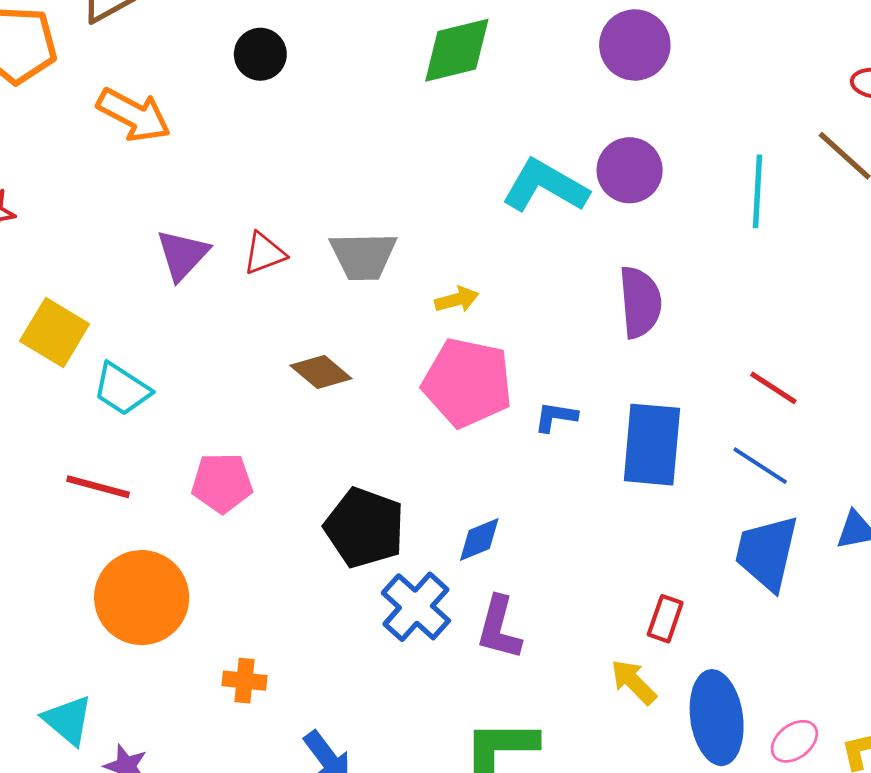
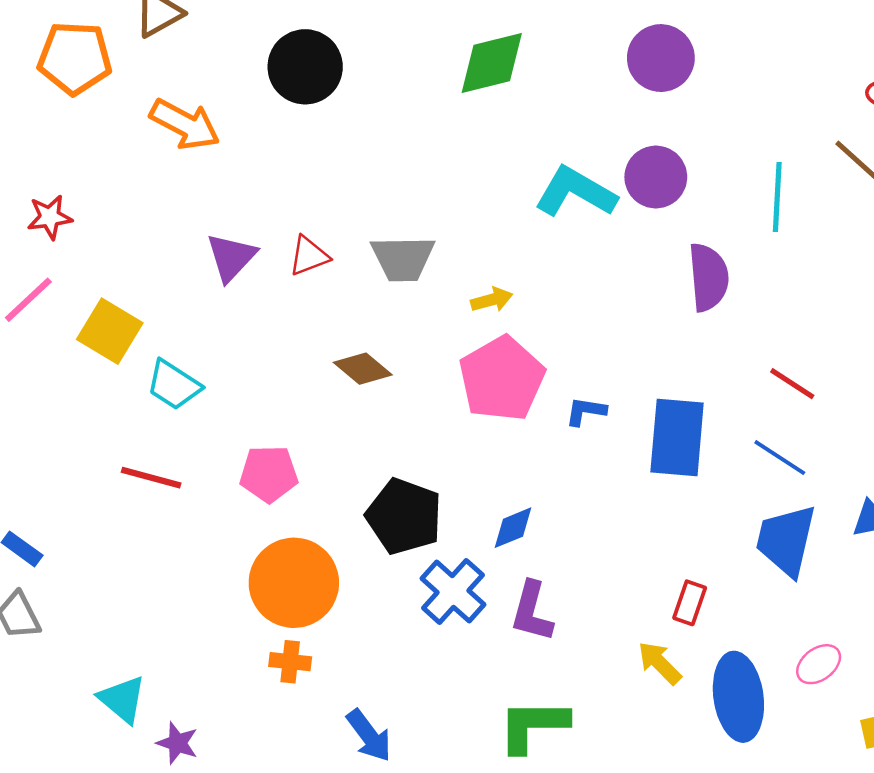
black circle: (260, 54) -> (305, 67), size x1.5
purple semicircle: (640, 302) -> (708, 277), moved
pink pentagon: (467, 383) -> (502, 379), turned 30
orange circle: (142, 598) -> (294, 583), moved
pink ellipse: (794, 741) -> (819, 664), moved

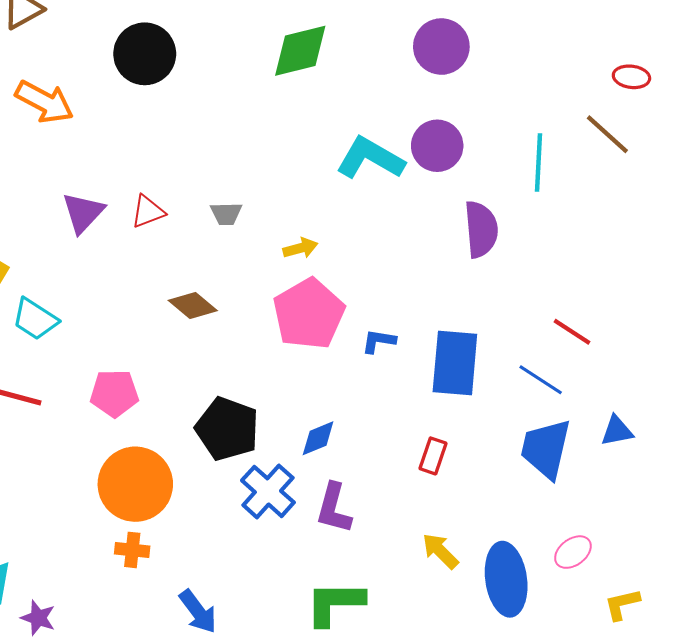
gray trapezoid: (403, 258) -> (226, 214), size x0.6
red line: (792, 384) -> (572, 332), moved
red rectangle: (690, 603) -> (433, 456), moved

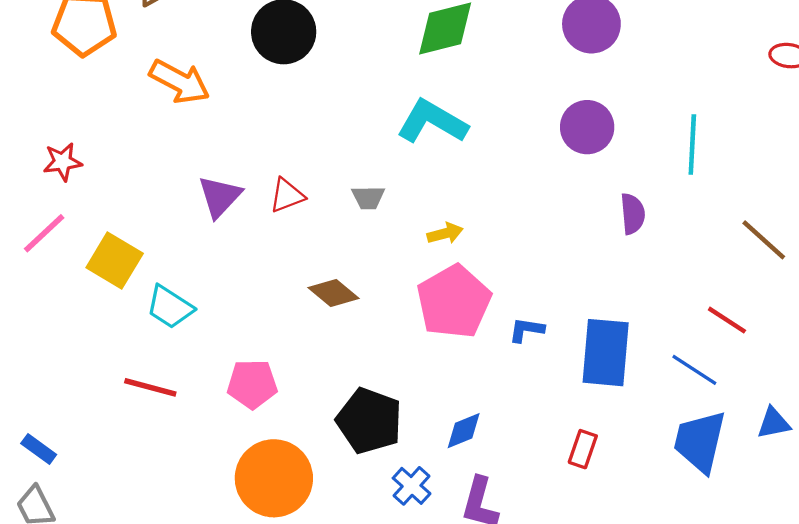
brown line: (607, 134) -> (764, 240), moved
cyan L-shape: (370, 158) -> (432, 122), moved
purple semicircle: (481, 229) -> (633, 214), size x0.7
blue cross: (268, 491) -> (412, 486), size x0.7

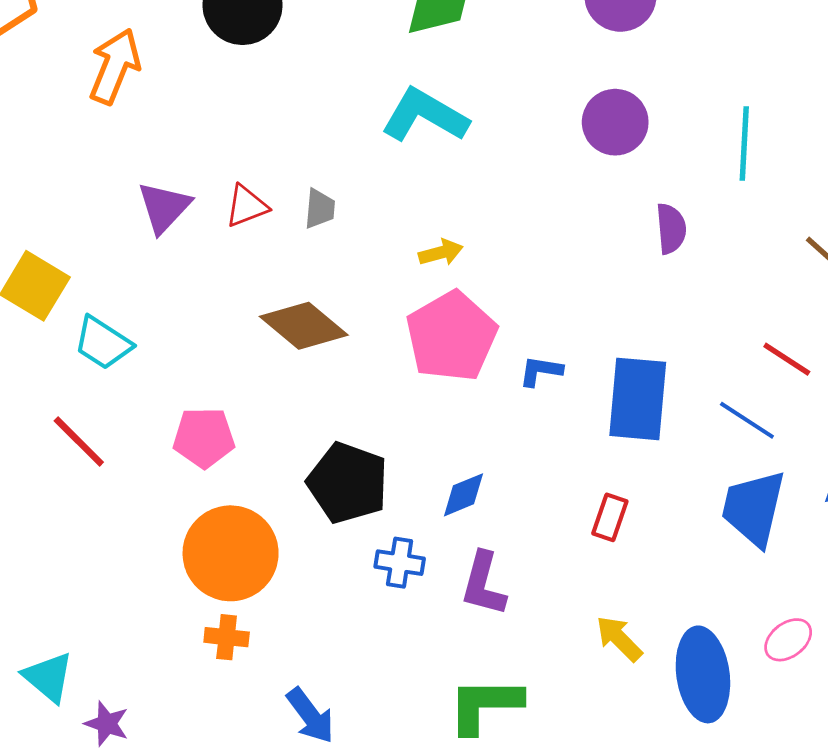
orange arrow: (180, 82) -> (115, 66), turned -96
gray trapezoid: (368, 198) -> (320, 209), moved, turned -84
brown diamond: (334, 293) -> (304, 326), size x1.4
red line: (150, 387) -> (79, 442), turned 30
blue cross: (412, 486) -> (400, 563), turned -33

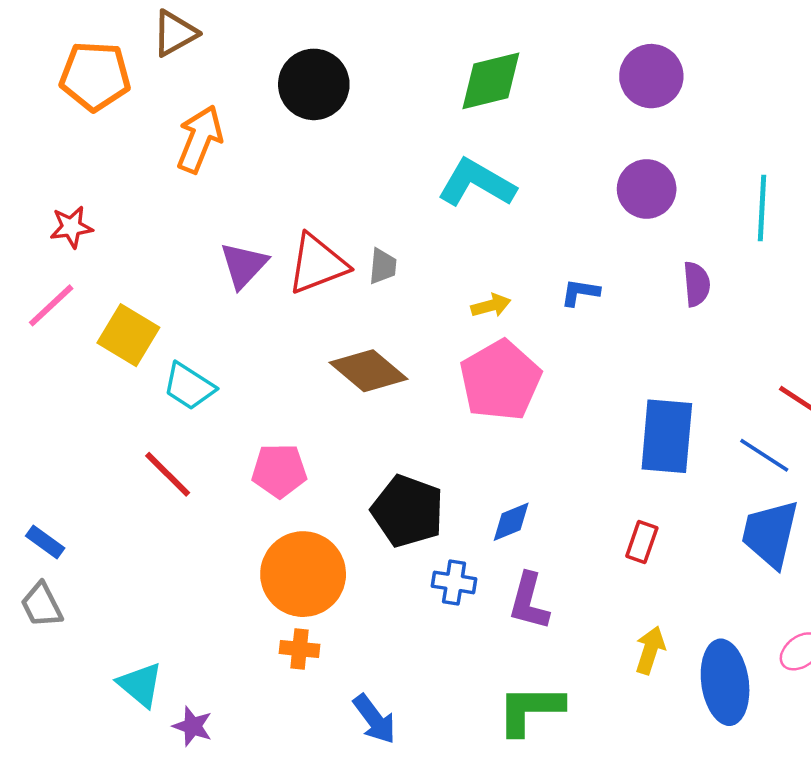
red triangle: (247, 206) -> (317, 264), size x1.6
blue L-shape: (541, 371) -> (580, 292), moved
yellow arrow: (619, 638) -> (650, 650), turned 63

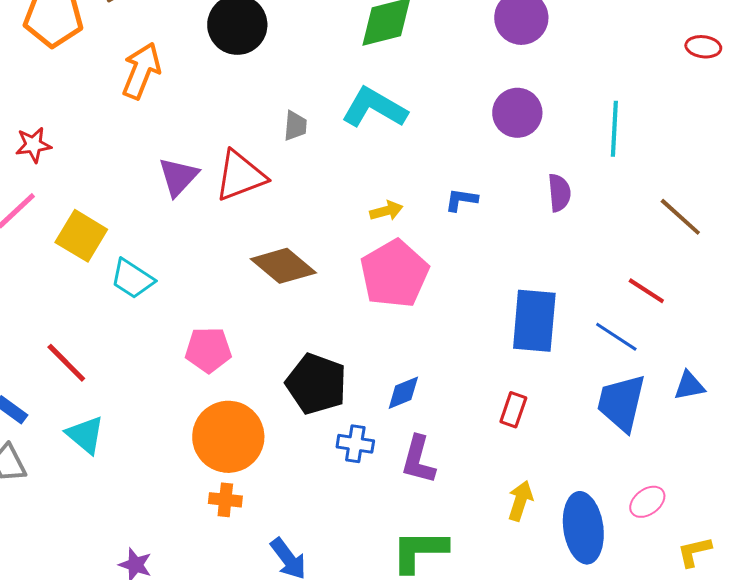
gray trapezoid: (383, 266) -> (295, 126), moved
red line: (168, 474) -> (66, 363), moved
cyan triangle: (140, 685) -> (85, 435), moved

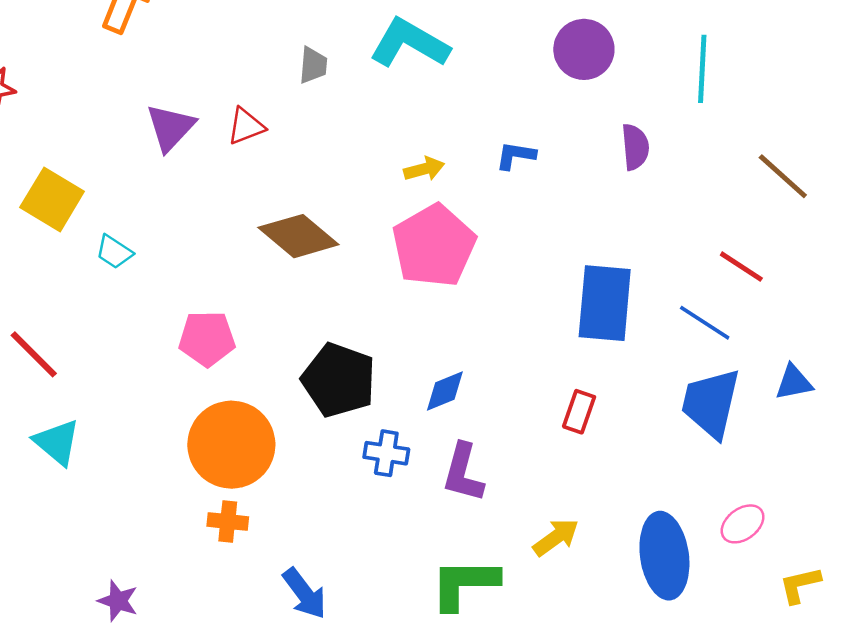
red triangle: (240, 176) -> (246, 126), size x0.6
cyan trapezoid: (132, 279) -> (114, 252), size x0.7
yellow arrow: (520, 501) -> (556, 537), moved, turned 36

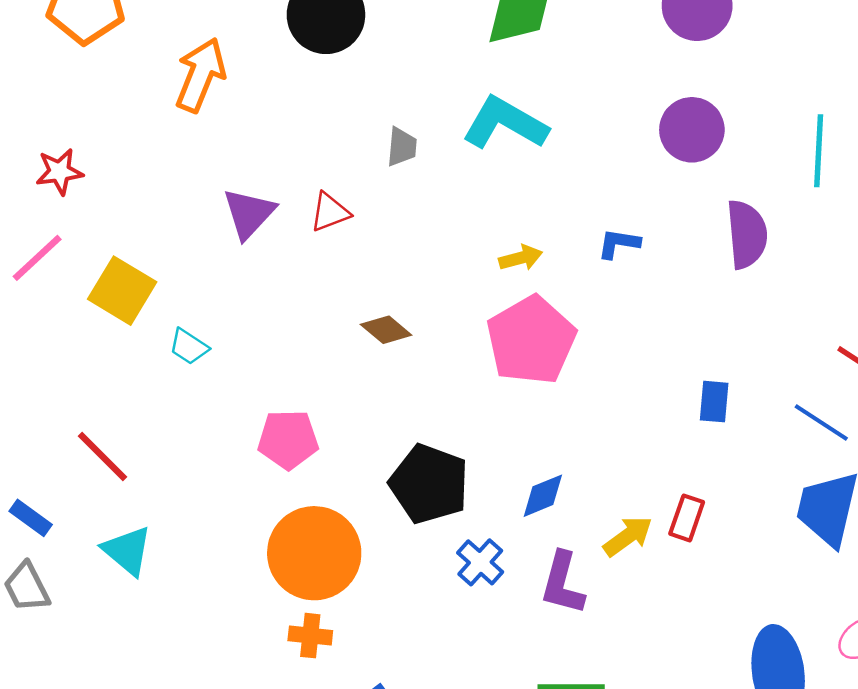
purple semicircle: (635, 147) -> (747, 234), size x1.4
brown diamond: (298, 236) -> (386, 330), size x0.6
blue rectangle: (605, 303) -> (714, 402), size x0.5
blue cross: (386, 453) -> (480, 562), turned 33
yellow arrow: (556, 537) -> (628, 536), moved

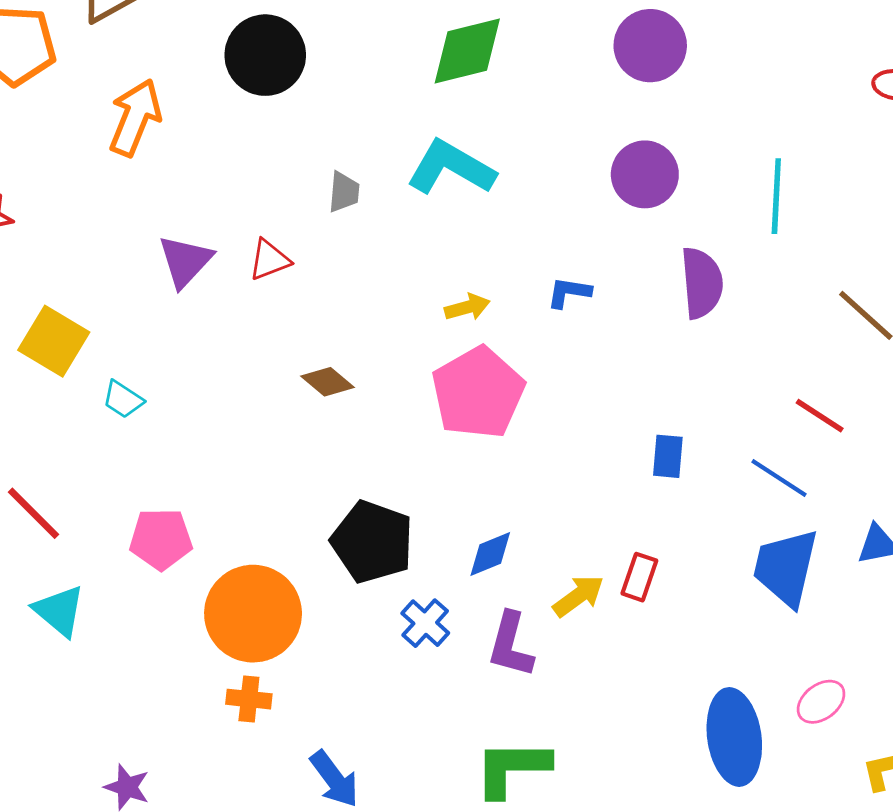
pink pentagon: (288, 440) -> (161, 539), moved

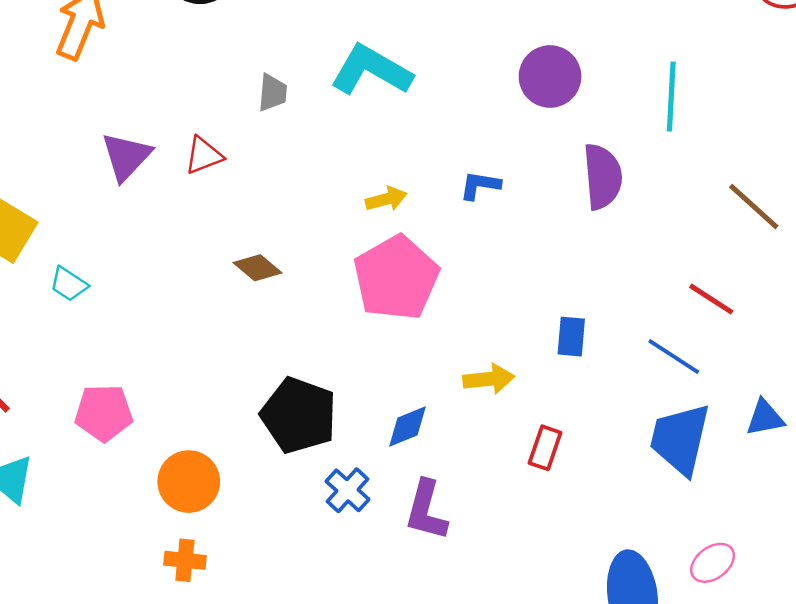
yellow arrow: (578, 596) -> (489, 379), moved, turned 30
orange circle: (253, 614) -> (189, 482), size x0.7

